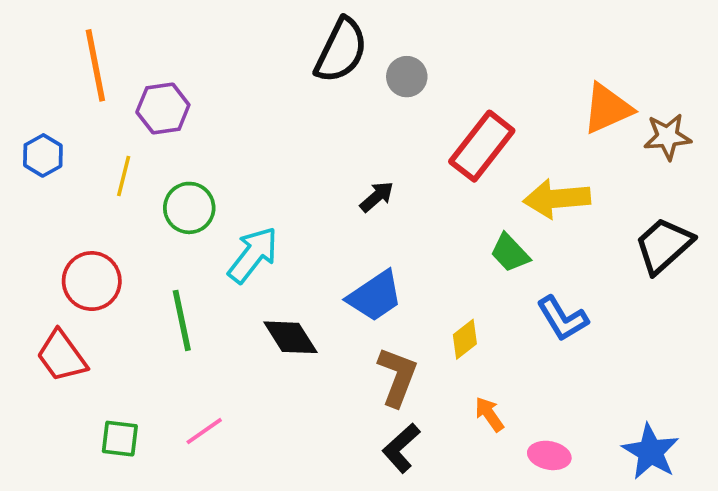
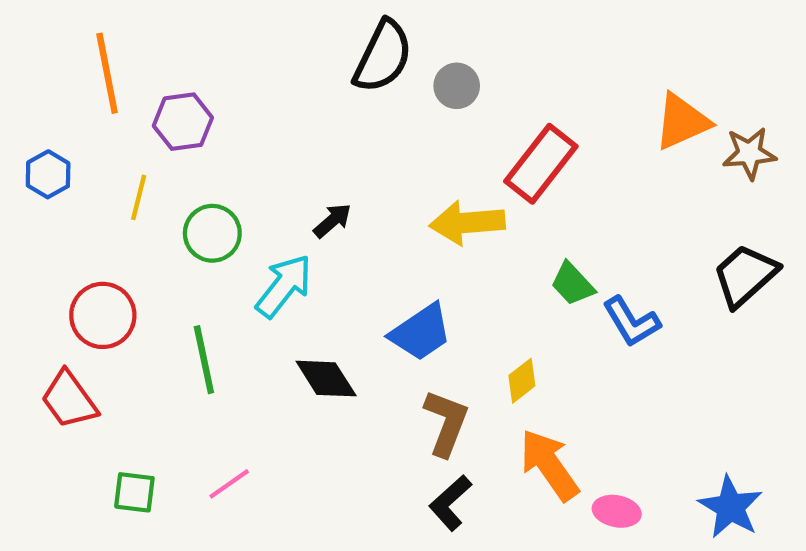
black arrow: (377, 197) -> (332, 221), moved
yellow arrow: (557, 199) -> (467, 223), moved
blue L-shape: (562, 319) -> (631, 322), moved
orange arrow: (489, 414) -> (549, 465), size x1.8

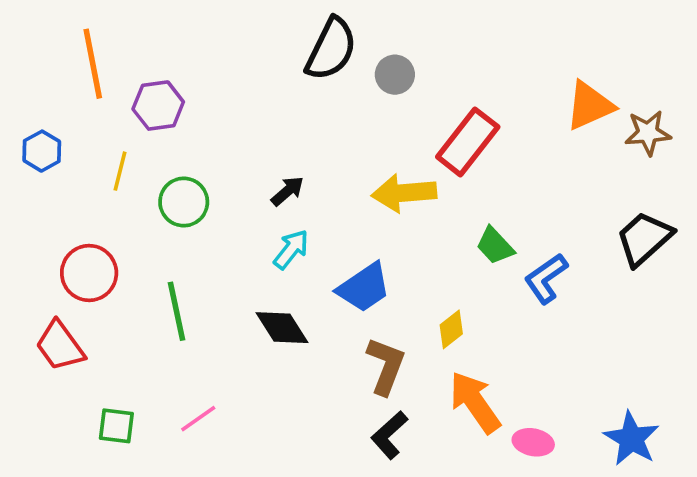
cyan arrow: (284, 286) -> (291, 249), moved, size x0.7
blue L-shape: (631, 322) -> (546, 278), turned 86

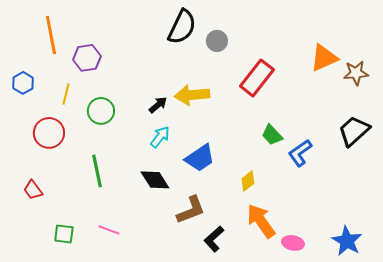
yellow arrow: (404, 193) -> (192, 95), moved
red circle: (89, 273) -> (49, 133), moved
red trapezoid: (60, 346) -> (33, 190), size x0.7
brown L-shape: (386, 366) -> (191, 210), moved, turned 48
pink line: (198, 419) -> (109, 230), turned 55

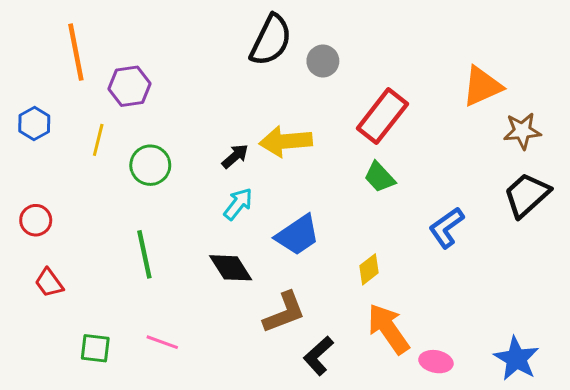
brown star: (356, 73) -> (522, 131), moved
red circle: (49, 133) -> (36, 220), moved, size x0.7
green trapezoid: (272, 135) -> (379, 177), moved

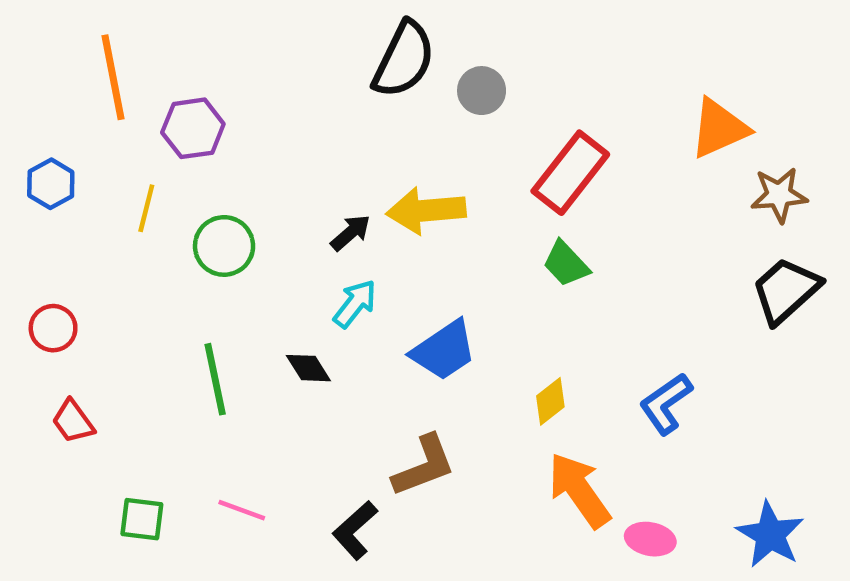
blue L-shape: (446, 228) -> (666, 404), moved
black diamond: (231, 268) -> (308, 368), moved, size x0.7
black L-shape: (318, 356) -> (355, 530), moved

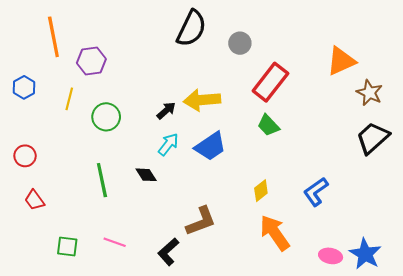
gray circle: (482, 91) -> (240, 43), moved
brown star: (779, 195) -> (370, 93), turned 30
blue trapezoid: (444, 350) -> (210, 146), moved
pink ellipse: (650, 539) -> (331, 256), moved

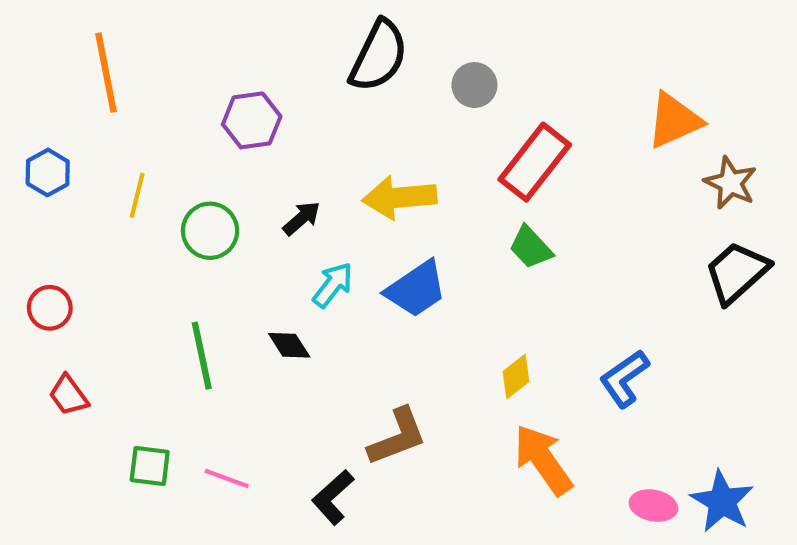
purple hexagon: (91, 61) -> (252, 120), moved
black arrow: (166, 111) -> (302, 218), moved
green square: (67, 246) -> (150, 466), moved

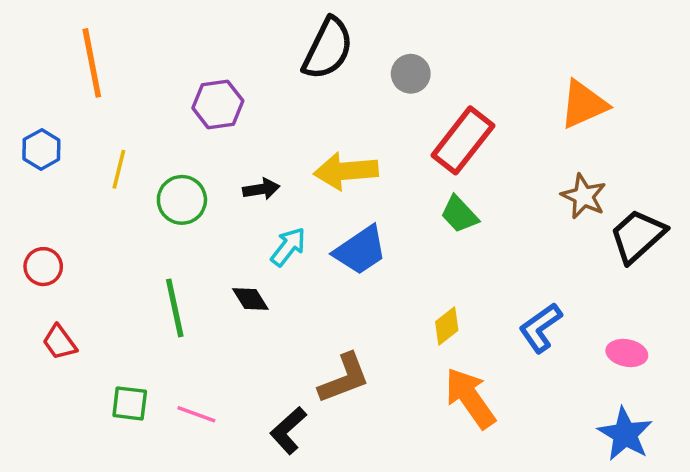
brown star: (730, 183) -> (584, 196), moved
black arrow: (302, 218) -> (261, 189), turned 32
pink ellipse: (653, 506) -> (627, 353), moved

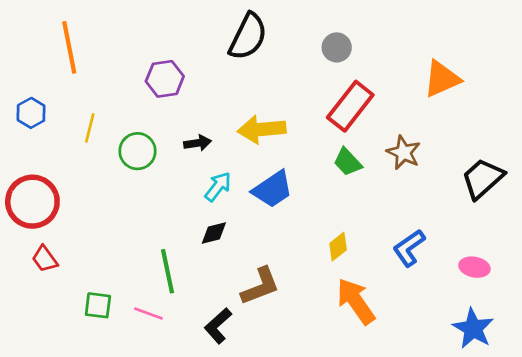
gray circle: (411, 74) -> (337, 47), moved
brown star: (584, 196) -> (404, 153), moved
red circle: (43, 267) -> (32, 202), size x1.8
black diamond: (250, 299) -> (214, 233), moved, turned -72
green line: (175, 308) -> (168, 271), moved

